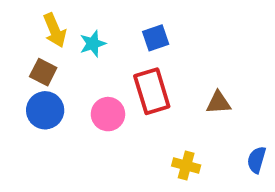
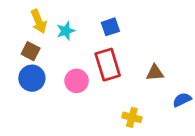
blue semicircle: (257, 160) -> (182, 100), moved, turned 48

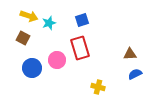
yellow arrow: (39, 21) -> (29, 16), turned -48
brown triangle: (155, 73) -> (130, 54), moved
blue circle: (32, 78) -> (32, 68), moved

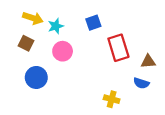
red rectangle: (80, 48) -> (118, 48), moved
pink circle: (57, 60) -> (63, 51), moved
blue semicircle: (135, 74) -> (141, 83), moved, turned -136

